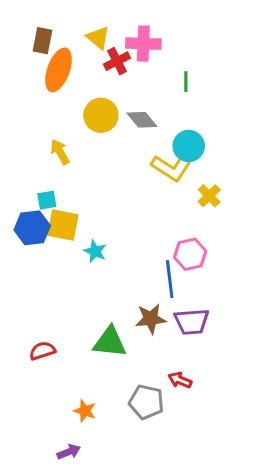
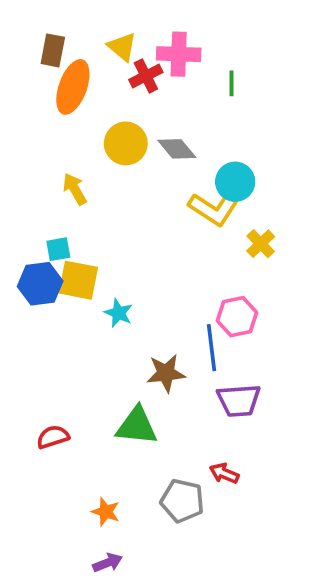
green line: (186, 82) -> (232, 83), moved
brown star: (151, 319) -> (166, 373), moved
purple arrow: (69, 452) -> (108, 563), moved

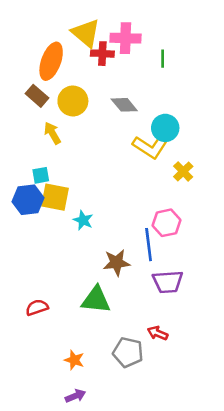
yellow triangle: (122, 47) -> (86, 33), size x1.4
brown rectangle: (53, 50) -> (37, 96), moved, turned -60
red cross: (146, 76) -> (102, 54), turned 30
yellow circle: (126, 143) -> (73, 101), moved

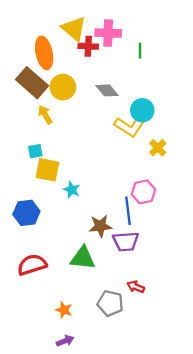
orange ellipse: (51, 61) -> (44, 53), turned -32
brown rectangle: (37, 96) -> (32, 83), size x1.6
blue hexagon: (28, 200) -> (26, 213), moved
purple trapezoid: (168, 282) -> (126, 242), moved
red semicircle: (37, 307) -> (32, 265), size x1.5

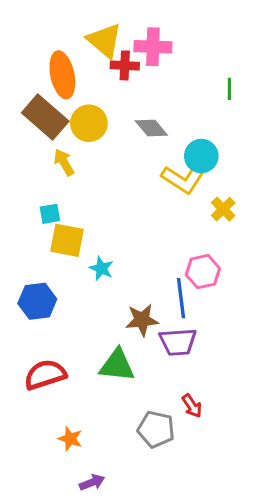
green line: (140, 51) -> (229, 89), moved
red arrow: (136, 287) -> (192, 406), turned -147
orange star: (64, 310) -> (70, 439), moved

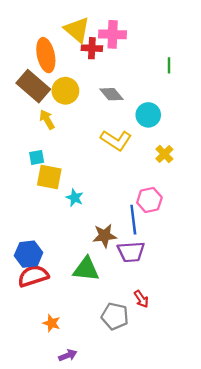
yellow L-shape: (183, 179) -> (116, 140), moved
blue hexagon: (37, 301) -> (29, 254), moved

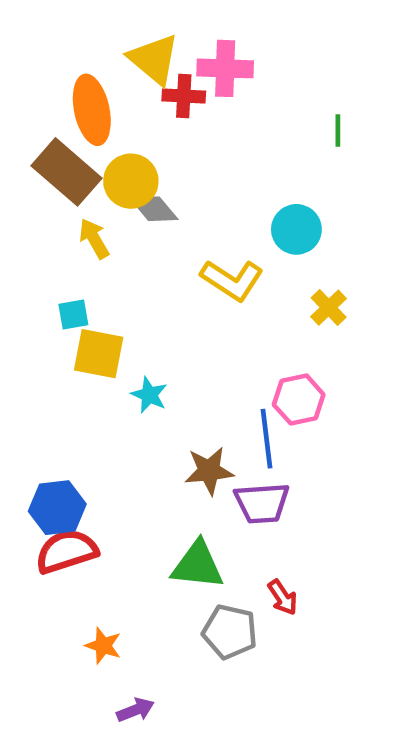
gray diamond: (111, 94) -> (154, 209), moved
green triangle: (86, 269) -> (198, 565), moved

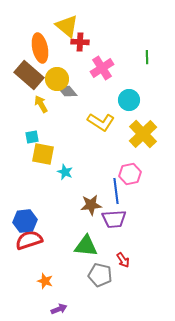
pink cross: (225, 68) -> (102, 68), moved, turned -35
yellow cross: (329, 308) -> (143, 134), size x1.8

